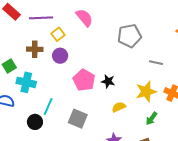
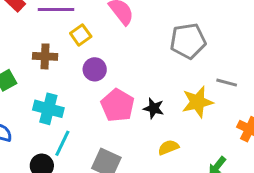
purple circle: (60, 56) -> (95, 69), moved
cyan cross: (26, 82) -> (48, 109), moved
yellow star: (146, 92) -> (197, 102), moved

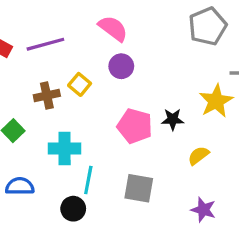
yellow square: (81, 35) -> (80, 84), moved
gray pentagon: (188, 41) -> (208, 26), moved
purple circle: (95, 69) -> (121, 66), moved

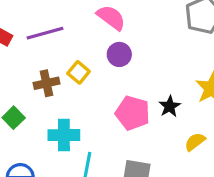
black star: (173, 119) -> (170, 106), turned -30

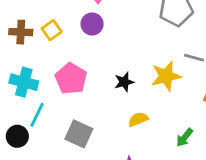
pink pentagon: (133, 113) -> (71, 79), moved

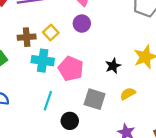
cyan cross: (24, 82) -> (43, 61), moved
gray square: (79, 134) -> (95, 99), moved
black circle: (17, 136) -> (70, 121), moved

